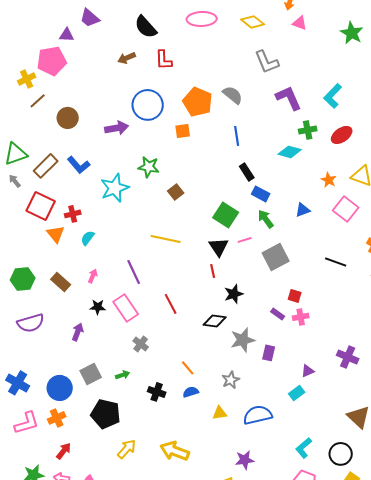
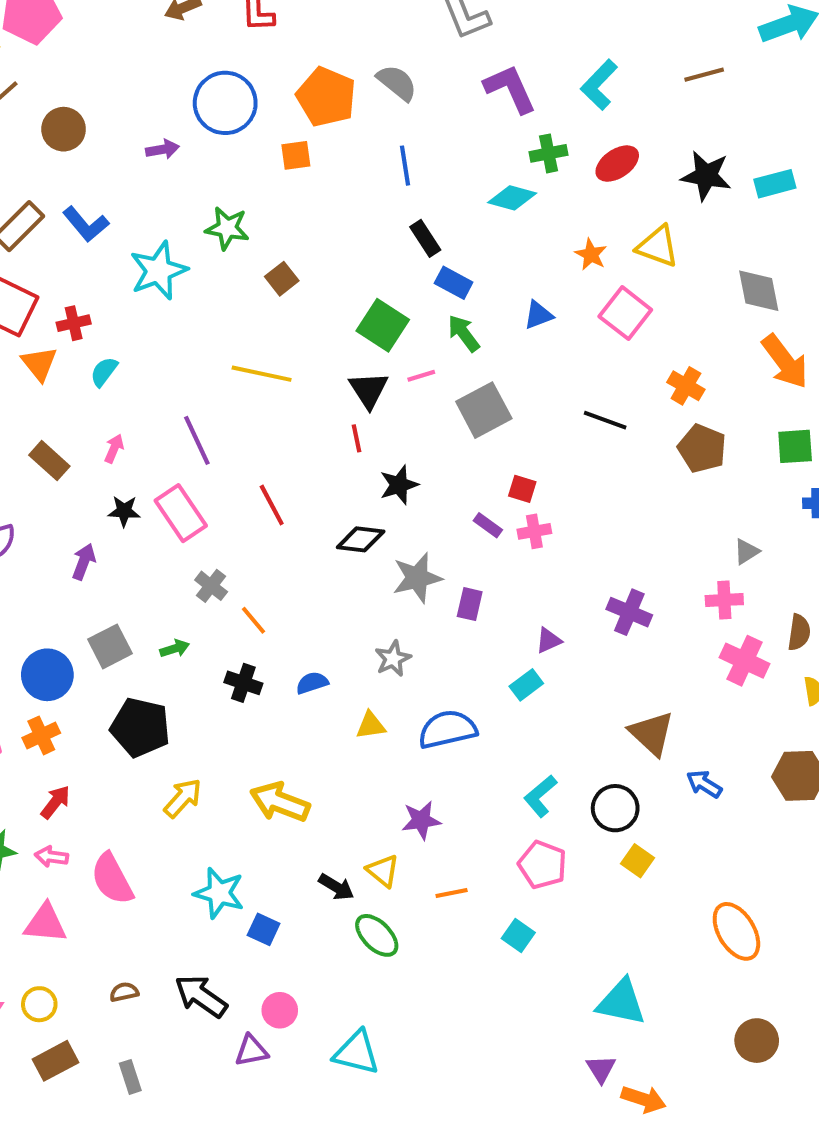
purple arrow: (117, 128) -> (163, 149), size x0.7
orange line: (188, 368) -> (253, 620), moved

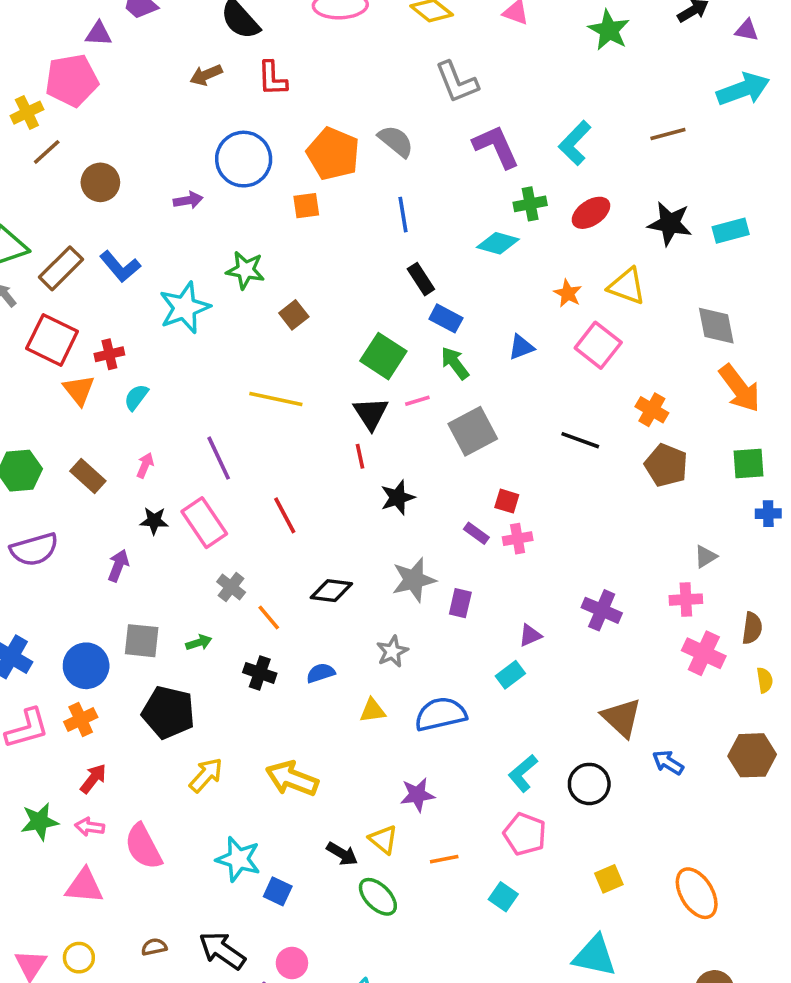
black diamond: (361, 539) -> (331, 591), moved
gray square: (110, 646) -> (142, 641), turned 33
yellow square: (637, 861) -> (609, 879), moved, turned 32

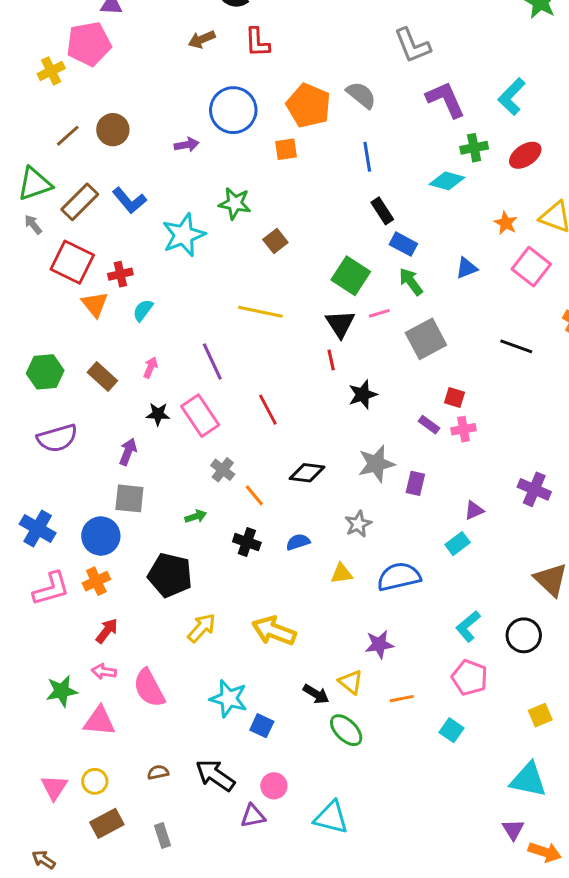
brown line: (47, 152) -> (68, 136), moved
gray square: (142, 641) -> (129, 498), moved
green star: (40, 822) -> (62, 691), moved

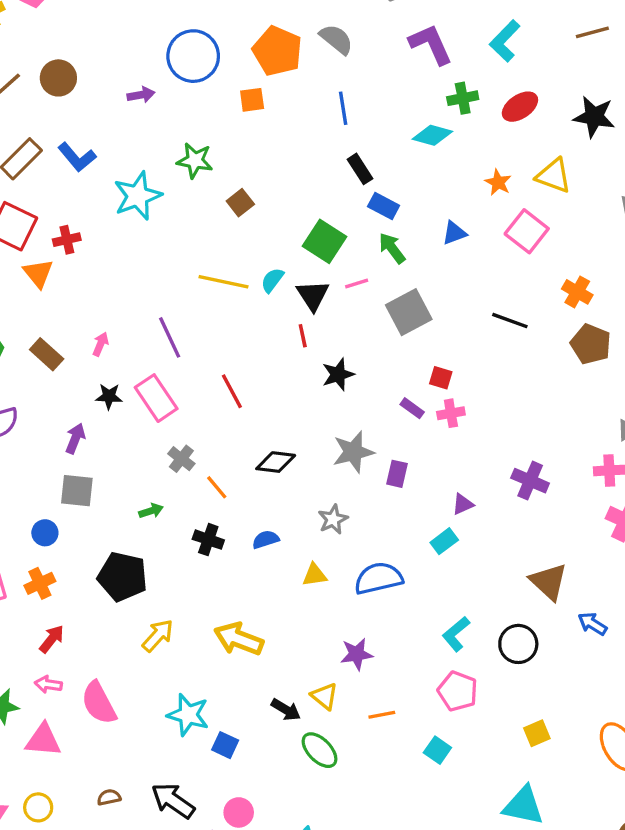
cyan semicircle: (143, 310) -> (272, 280), moved
blue circle: (101, 536) -> (45, 533), size x0.6

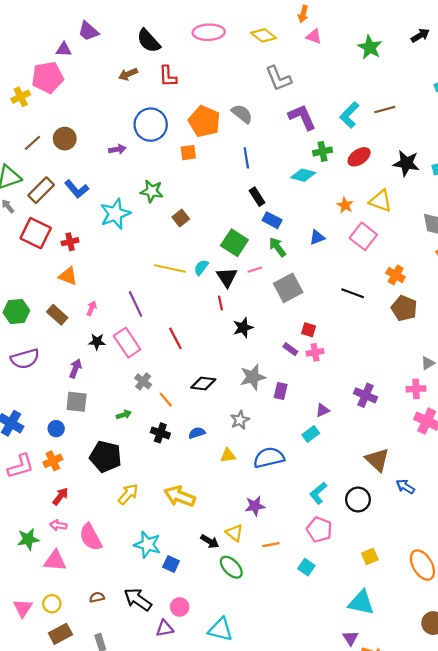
brown line: (592, 32) -> (385, 110), moved
orange triangle: (38, 273) -> (68, 276), moved, turned -30

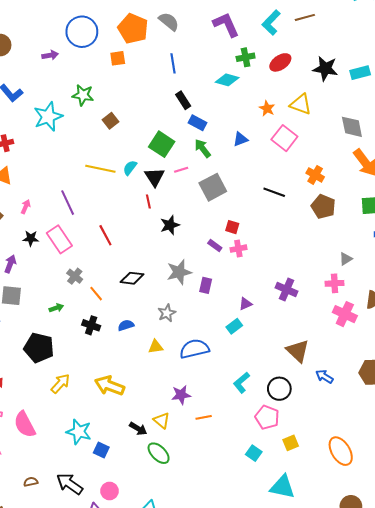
pink pentagon: (319, 530) -> (267, 417), moved
orange line: (271, 545) -> (204, 417), moved
cyan square: (306, 567) -> (254, 453), moved

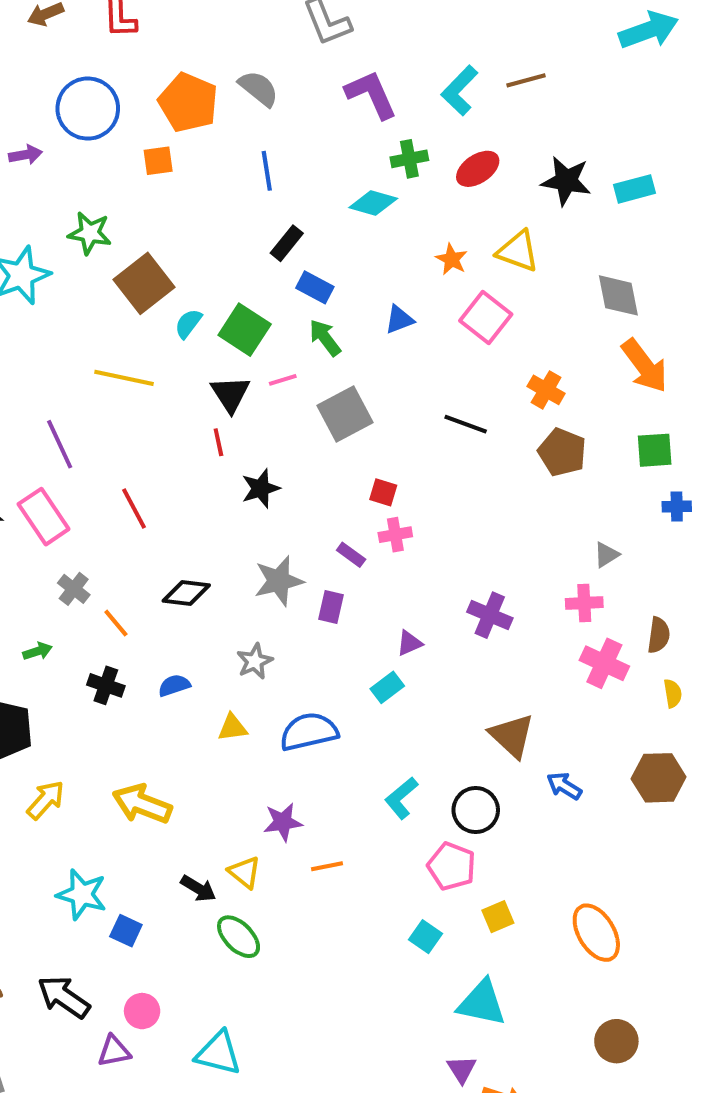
black rectangle: (183, 100) -> (287, 243), turned 72
brown square: (111, 121) -> (144, 283), size x1.8
cyan semicircle: (130, 168) -> (188, 324), moved
purple rectangle: (215, 245) -> (351, 555), moved

